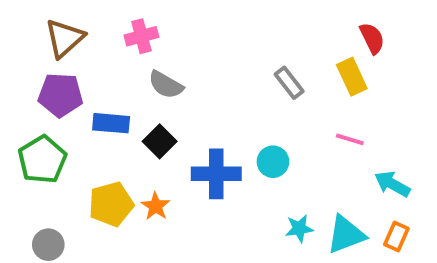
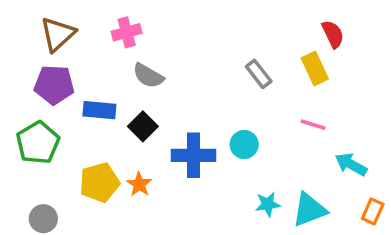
orange rectangle: (396, 237) -> (373, 211), moved

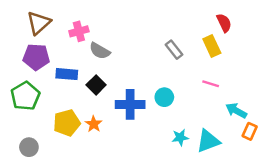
pink cross: (127, 32) -> (79, 31), moved
orange rectangle: (373, 211) -> (250, 131), moved

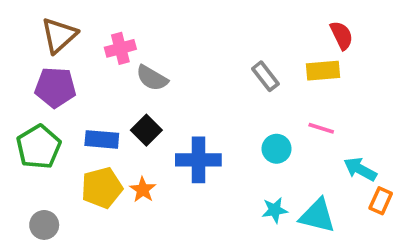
yellow rectangle: (212, 46) -> (323, 71), turned -70
blue rectangle: (67, 74) -> (102, 139), moved
cyan circle: (164, 97) -> (277, 149), moved
cyan triangle: (208, 141) -> (317, 216), turned 35

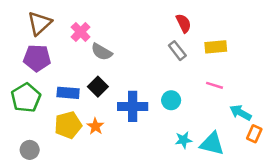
red semicircle: (342, 35) -> (184, 23), moved
pink cross: (120, 48) -> (81, 32), turned -30
cyan circle: (277, 149) -> (171, 100), moved

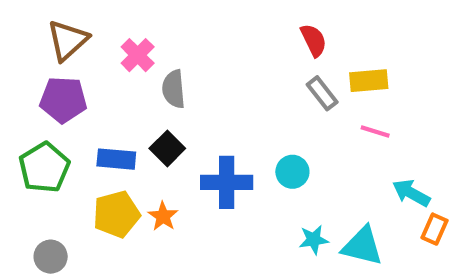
gray rectangle: (177, 51) -> (322, 93), moved
gray semicircle: (102, 52) -> (174, 89), turned 55
pink line: (215, 85) -> (375, 131), moved

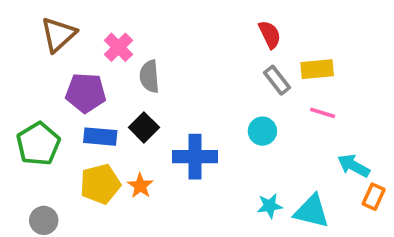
purple pentagon: (63, 100) -> (86, 93), moved
cyan circle: (292, 172) -> (262, 131), moved

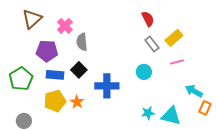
yellow rectangle: (317, 69) -> (174, 38), turned -36
pink line: (323, 113) -> (177, 62), turned -32

